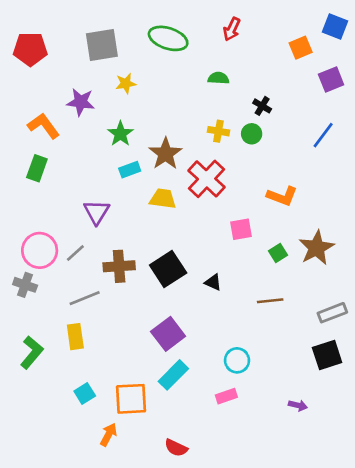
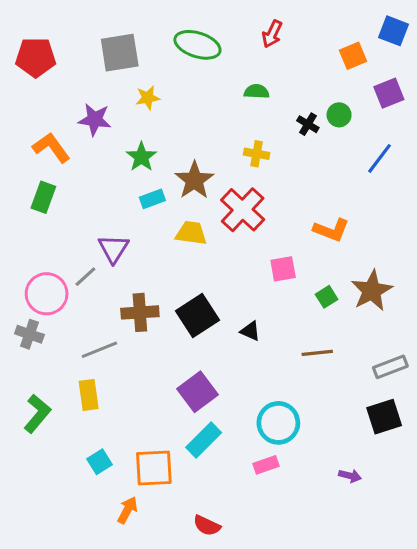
green circle: (252, 134) -> (339, 115), moved
gray line: (75, 253) -> (85, 277), moved
cyan circle: (237, 360) -> (278, 423), size x1.4

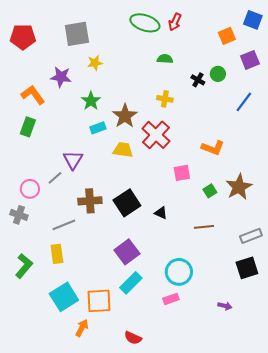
green ellipse: (197, 45) -> (145, 23), moved
pink circle: (47, 294) -> (30, 189), size x0.7
cyan square: (99, 462) -> (64, 297), size x1.8

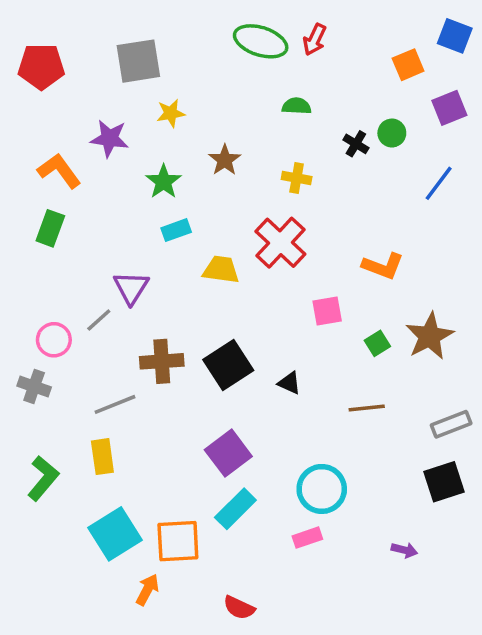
brown star: (125, 116) -> (225, 160), moved, size x0.7

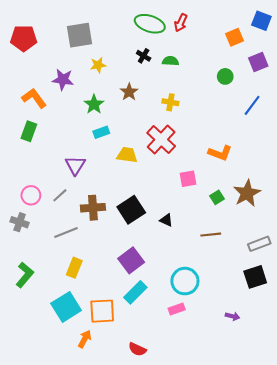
black cross: (356, 144) -> (144, 56), moved
gray line: (99, 320) -> (60, 195), moved
yellow rectangle: (102, 457) -> (74, 268), moved, turned 30

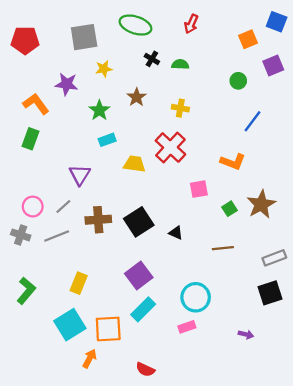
green ellipse: (150, 24) -> (135, 25), moved
blue line: (252, 105) -> (252, 121), moved
gray line: (66, 232) -> (57, 236), moved

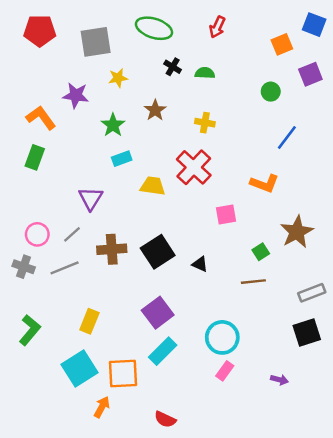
red pentagon: (25, 40) -> (40, 31), moved
green square: (229, 209) -> (261, 252), moved
pink rectangle: (187, 327) -> (225, 371), moved, turned -35

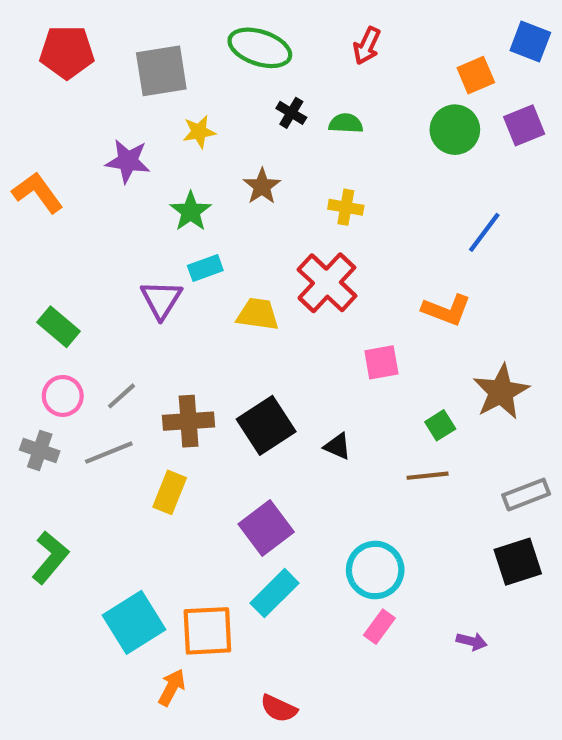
green circle: (271, 92) -> (455, 130), moved, size x1.5
orange L-shape: (41, 118) -> (38, 193), moved
green rectangle: (35, 157) -> (59, 327), moved, turned -70
purple triangle: (91, 198) -> (161, 299), moved
yellow rectangle: (89, 321) -> (170, 492), moved

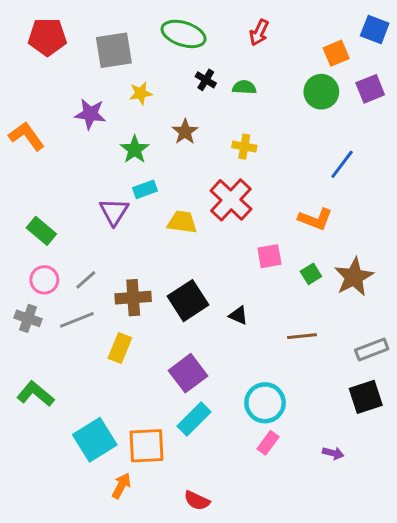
green square: (440, 425) -> (311, 274), moved
green L-shape: (50, 557) -> (35, 394), turned -90

